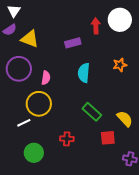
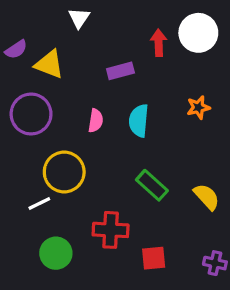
white triangle: (14, 11) -> (79, 18), moved
pink semicircle: (46, 78) -> (96, 121), moved
red square: (108, 138) -> (154, 258), moved
red cross: (67, 139) -> (111, 230), size x1.5

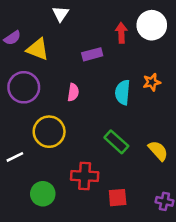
cyan semicircle: (139, 121) -> (123, 92), moved
white line: (39, 203) -> (15, 157), moved

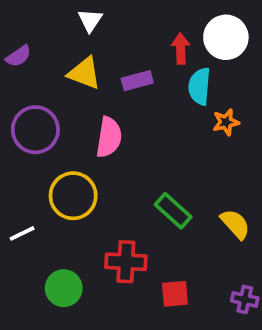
yellow triangle: (38, 49) -> (84, 73), moved
pink semicircle: (73, 92) -> (109, 137), size x1.5
cyan semicircle: (123, 92) -> (199, 86), moved

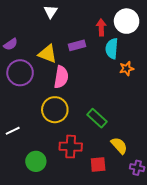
purple semicircle: (18, 56) -> (11, 44), moved
yellow triangle: (84, 73) -> (47, 54), moved
yellow circle: (73, 196) -> (55, 110), moved
yellow semicircle: (235, 224) -> (119, 146), moved

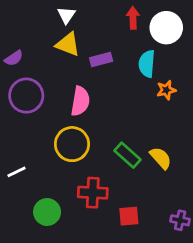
red arrow: (101, 27) -> (133, 18), moved
yellow triangle: (47, 54) -> (68, 44), moved
yellow semicircle: (119, 146) -> (161, 158), moved

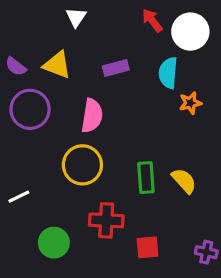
red arrow: (133, 18) -> (152, 20), turned -35
yellow triangle: (68, 44) -> (57, 65), moved
purple semicircle: (14, 58) -> (16, 66), turned 72
green rectangle: (127, 155) -> (146, 178), turned 44

